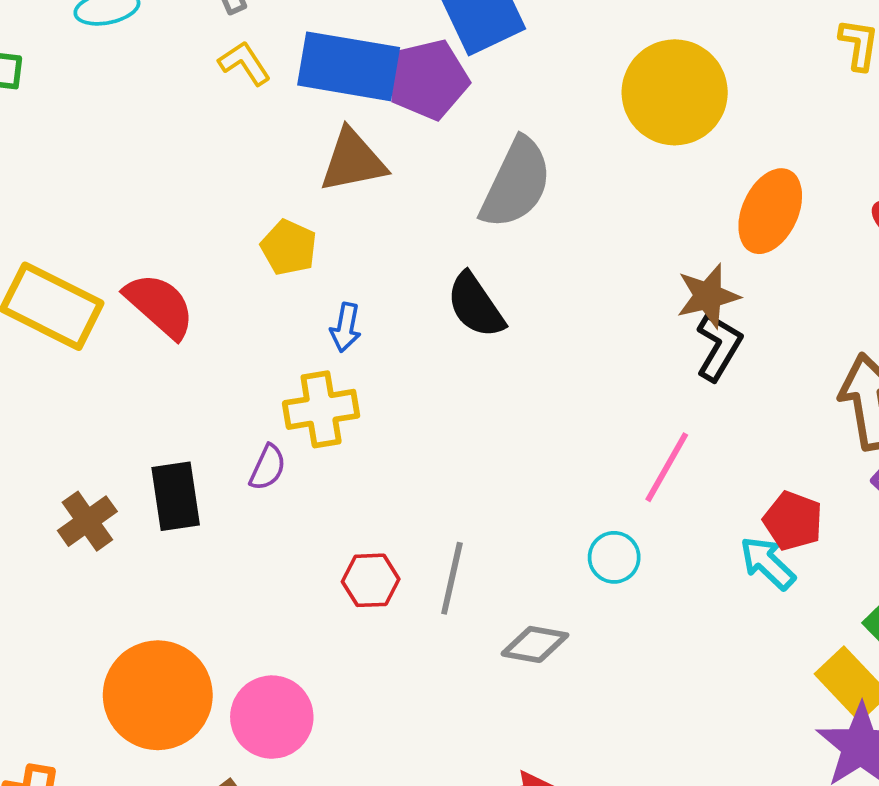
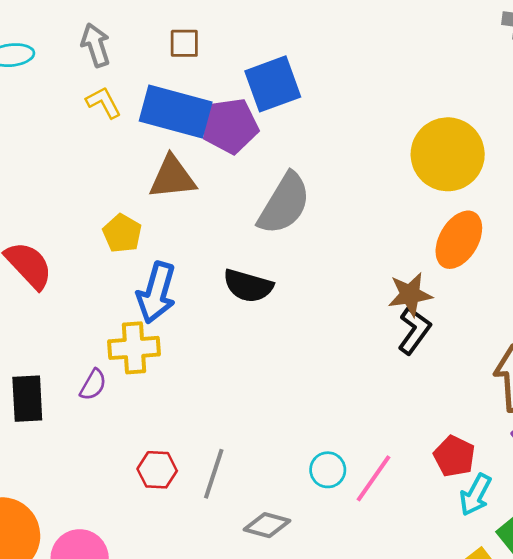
yellow circle: (675, 92) -> (448, 154), moved
black semicircle: (476, 305) -> (248, 286), turned -45
blue arrow: (346, 327) -> (156, 293), size x1.8
pink line: (667, 467) -> (373, 478), moved
cyan arrow: (767, 563) -> (475, 495), moved, turned -111

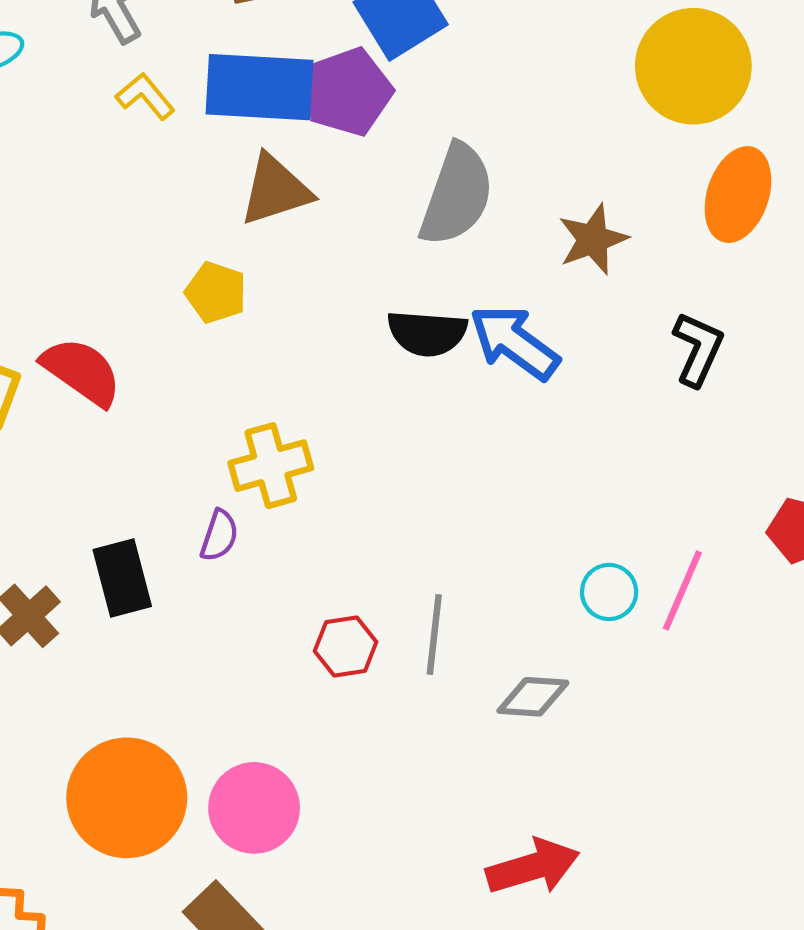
blue arrow: (156, 293) -> (514, 342), moved, turned 122
brown star: (410, 294) -> (593, 239), moved

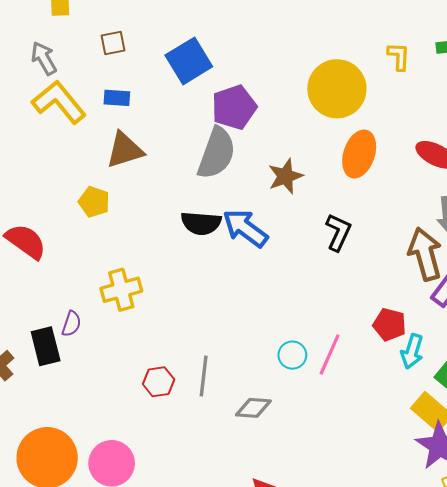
blue rectangle: (259, 87) -> (117, 98), size x0.5
purple pentagon: (348, 92) -> (234, 107), moved
yellow L-shape: (145, 96) -> (59, 102), size x1.8
purple semicircle: (219, 536) -> (71, 324), moved

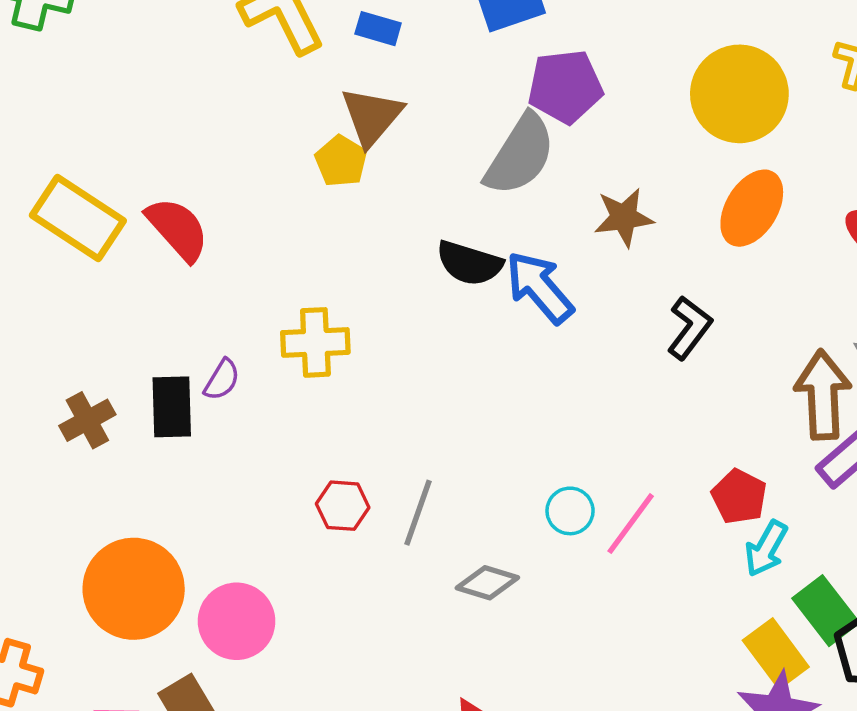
brown triangle: (125, 150) -> (372, 116), turned -45
yellow pentagon: (94, 202) -> (341, 161), moved

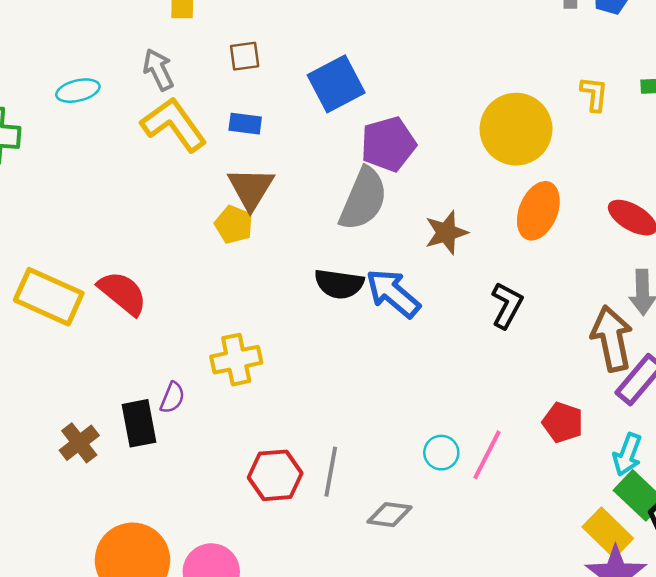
red hexagon: (343, 506) -> (275, 475), size x1.4
cyan arrow: (766, 549) -> (627, 455), moved

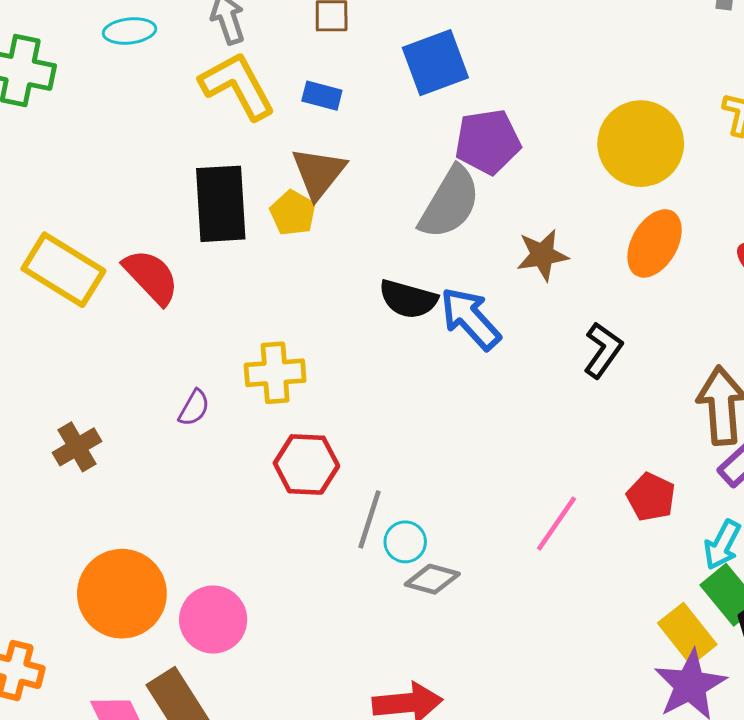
black rectangle: (139, 423) -> (221, 204), moved, size x1.4
cyan circle: (441, 453) -> (405, 542), moved
red hexagon: (275, 475) -> (306, 464), moved

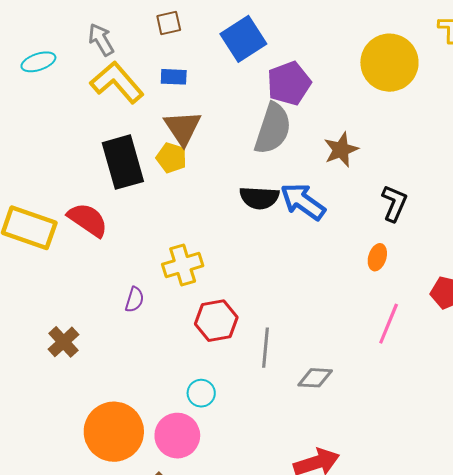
orange ellipse: (655, 243) -> (377, 257), moved, size x0.6
cyan circle: (405, 542) -> (201, 393), moved

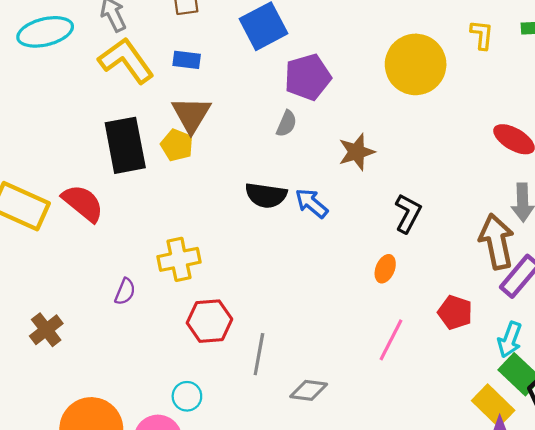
cyan ellipse: (38, 62) -> (45, 32), size x1.5
gray semicircle: (273, 129) -> (286, 124), size x0.5
blue arrow: (303, 202) -> (312, 203), size x0.7

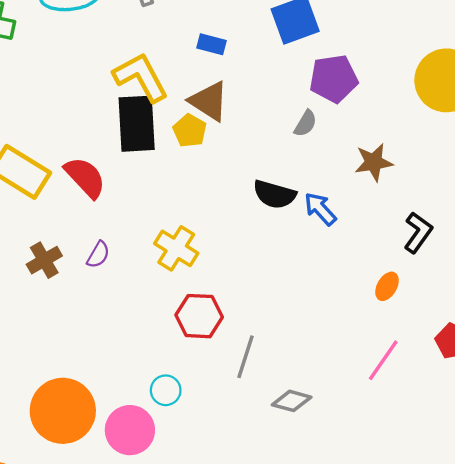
yellow L-shape: (126, 61) -> (141, 77), moved
brown triangle: (191, 115) -> (209, 101), turned -36
yellow cross: (179, 259) -> (176, 248), turned 36
purple semicircle: (125, 292) -> (98, 255), moved
brown cross: (46, 330) -> (44, 260), moved

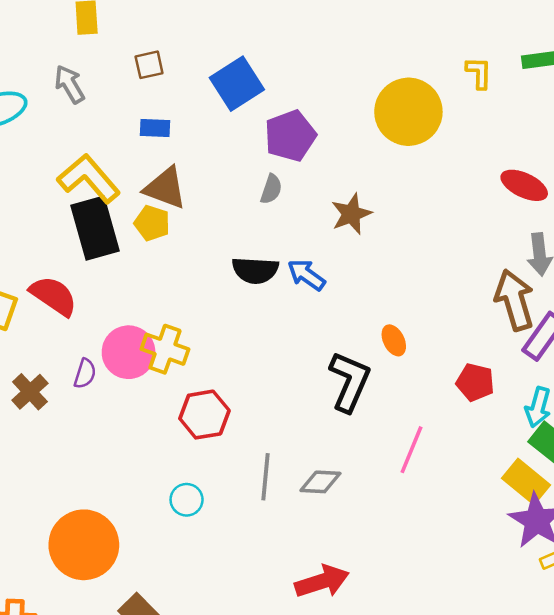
black L-shape: (418, 232) -> (350, 382), moved, size x1.4
orange ellipse: (387, 286) -> (394, 340), turned -44
gray line: (245, 357) -> (266, 477), moved
pink line: (383, 360) -> (412, 450), moved
pink circle: (130, 430) -> (129, 352), moved

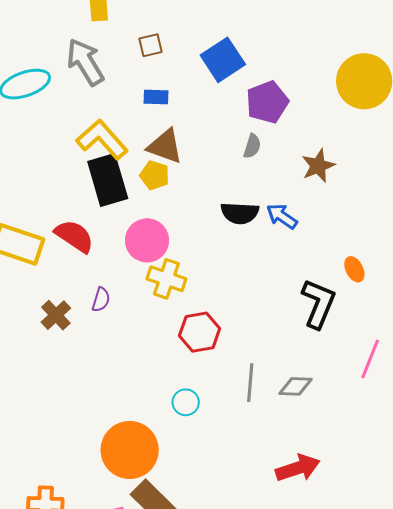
gray arrow: (70, 84) -> (85, 62), size x1.5
pink circle: (129, 352) -> (147, 240), moved
orange circle: (84, 545) -> (130, 450), moved

